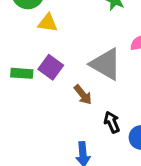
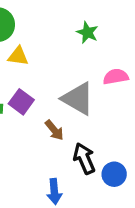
black arrow: (112, 122) -> (84, 158), size x1.4

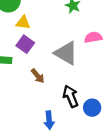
purple square: (21, 102) -> (25, 44), moved
brown arrow: (54, 130) -> (38, 76), moved

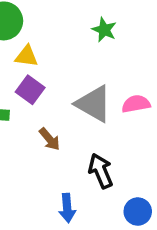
pink semicircle: (93, 37) -> (136, 104), moved
blue circle: (92, 108) -> (138, 212), moved

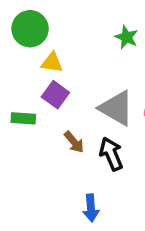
black arrow: (101, 171) -> (111, 154), moved

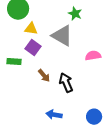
gray triangle: (116, 108) -> (62, 36), moved
blue arrow: (91, 208) -> (54, 115), turned 105

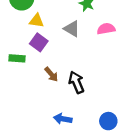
gray triangle: (62, 36) -> (72, 29), size x0.7
pink semicircle: (93, 56) -> (106, 29), moved

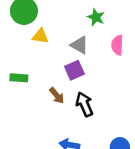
pink semicircle: (106, 29) -> (117, 45), turned -78
purple square: (39, 42) -> (74, 70), moved, turned 30

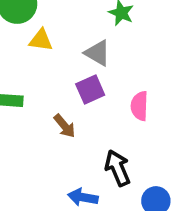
pink semicircle: (117, 45) -> (139, 106), moved
black arrow: (85, 104) -> (118, 168), moved

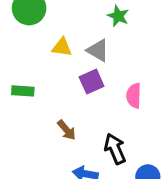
yellow triangle: (41, 40) -> (62, 47), moved
brown arrow: (65, 126) -> (67, 130), moved

